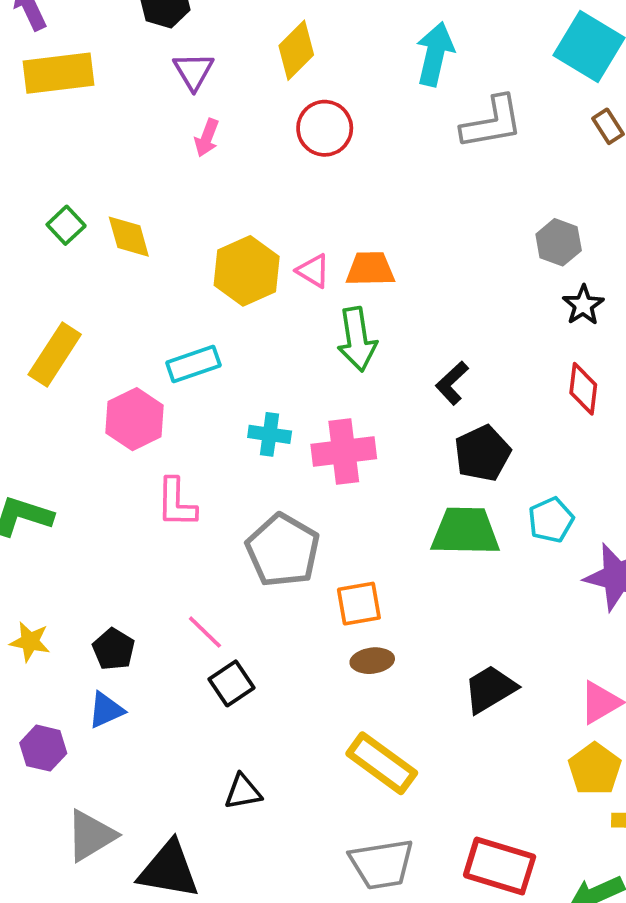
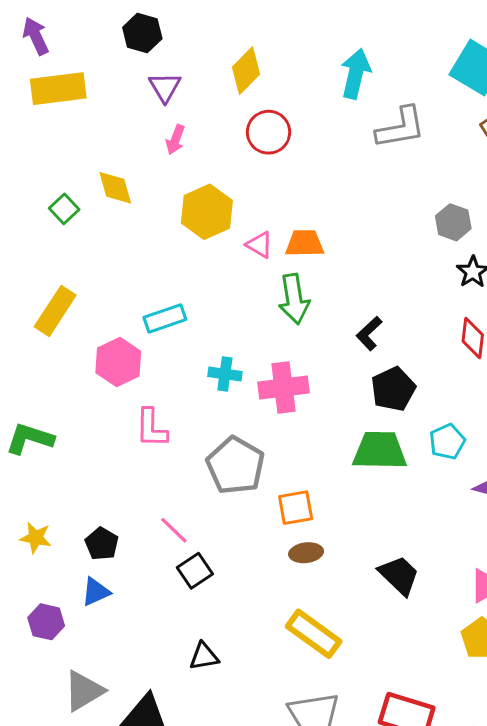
yellow diamond: (129, 237) -> (115, 188), moved
yellow hexagon: (247, 271) -> (207, 212), moved
black trapezoid: (490, 689) -> (399, 575), turned 75

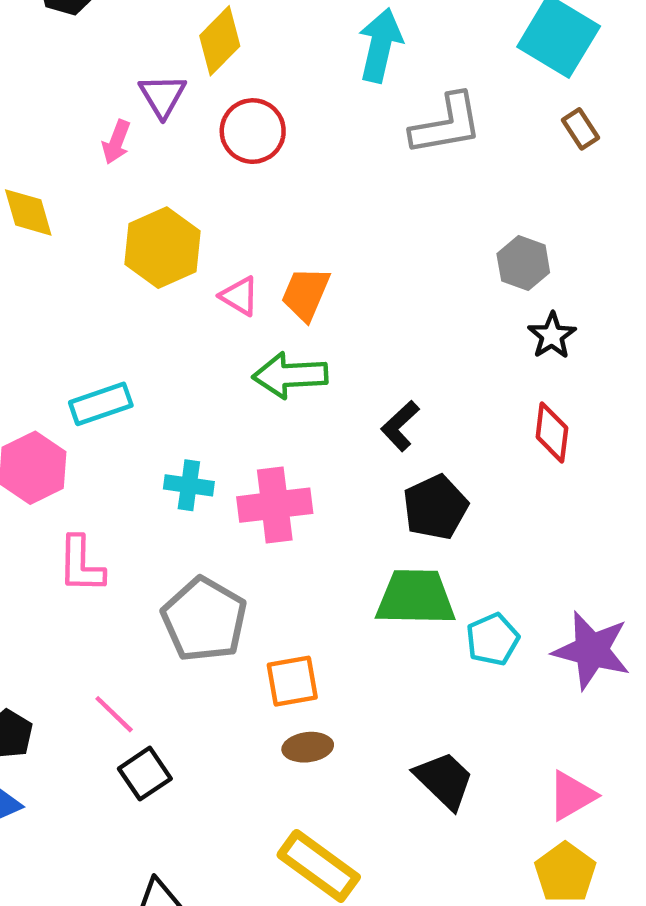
purple triangle: (165, 87) -> (162, 96), moved
orange trapezoid: (305, 243) -> (306, 294), turned -66
green arrow: (294, 299) -> (290, 375), turned 96
cyan pentagon: (447, 442) -> (493, 639), moved

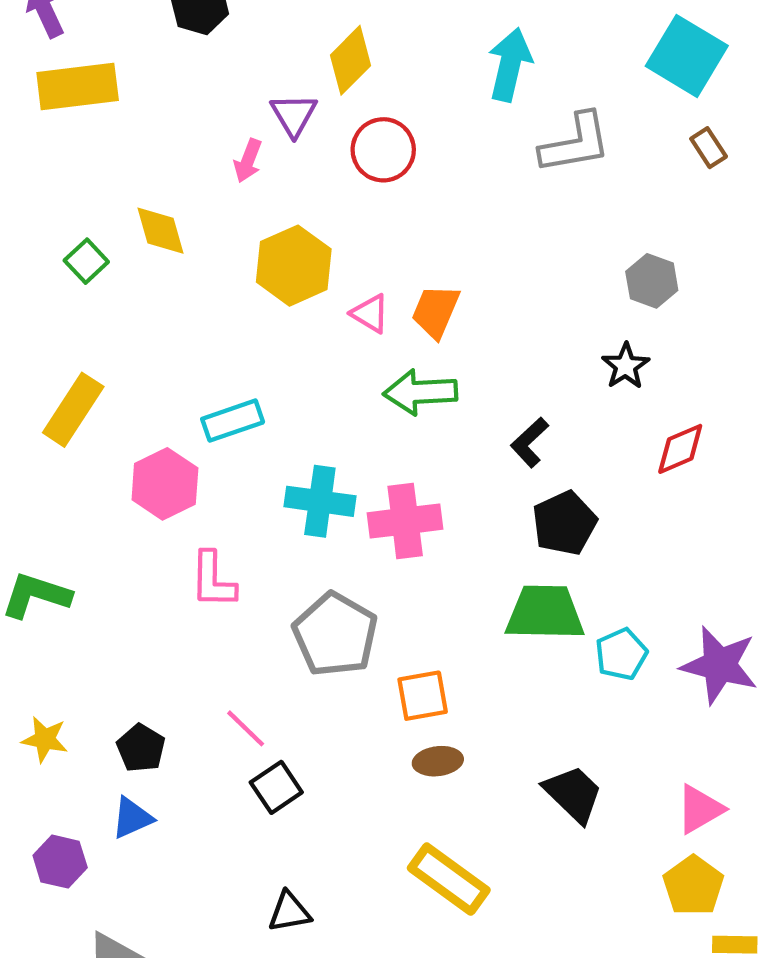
black star: (552, 336) -> (626, 366), moved
red diamond: (552, 432) -> (680, 449), turned 60
cyan cross: (189, 485) -> (320, 501), size x1.4

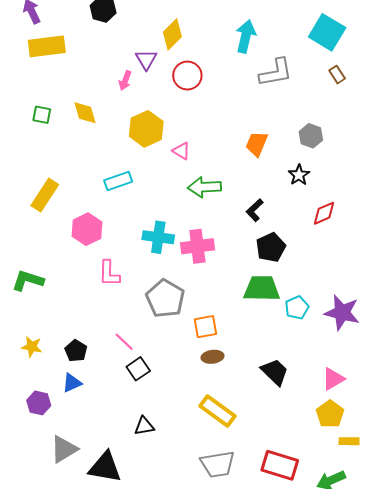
green square: (86, 261) -> (42, 115), moved, turned -36
orange trapezoid: (436, 311) -> (257, 144), moved
cyan rectangle: (233, 421) -> (118, 181), moved

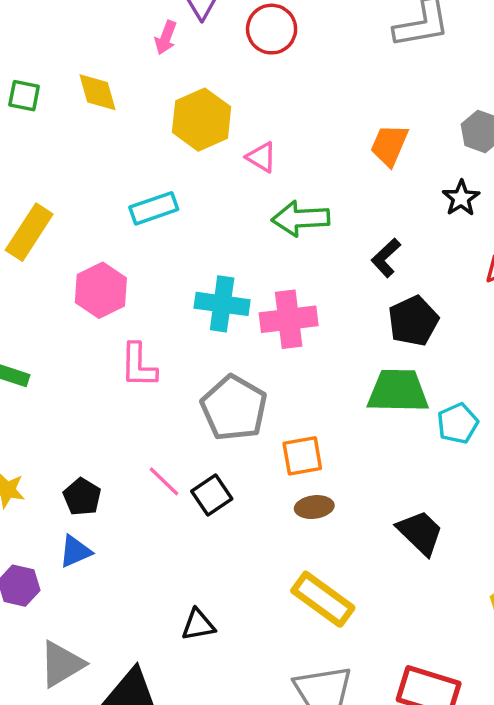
black square: (138, 369) -> (212, 495), moved

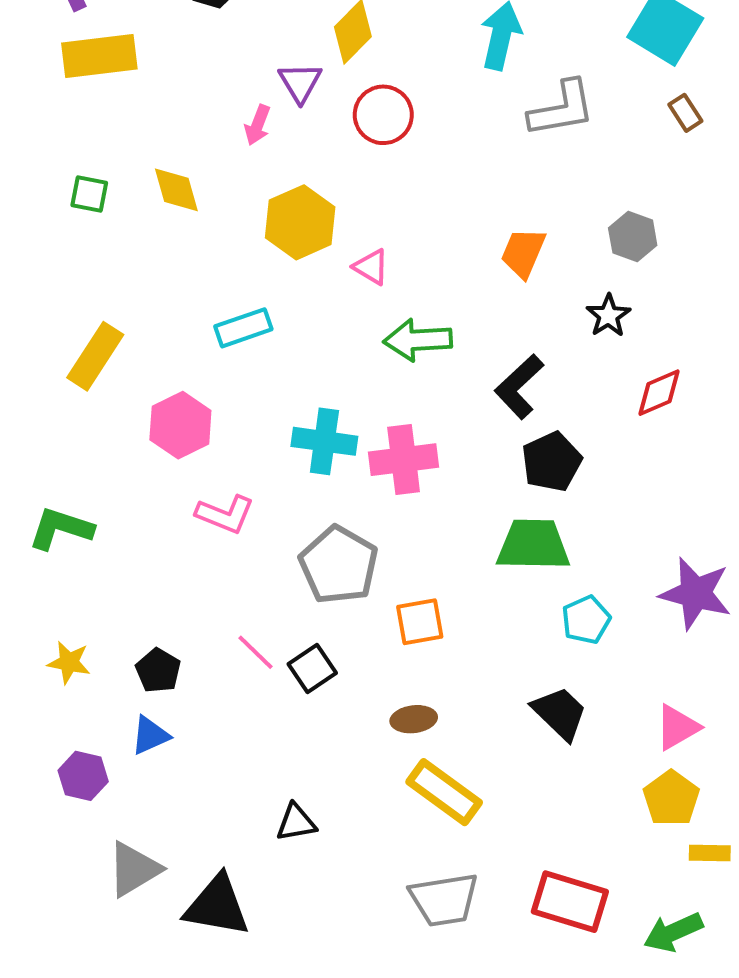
black L-shape: (386, 258) -> (519, 387), size x1.4
pink L-shape: (138, 365) -> (225, 514), turned -69
cyan pentagon: (458, 423) -> (586, 620), moved
brown ellipse: (314, 507) -> (414, 719), moved

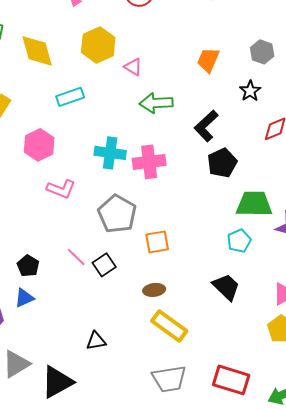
yellow diamond: (176, 190) -> (37, 51), moved, size x1.4
green trapezoid: (533, 545) -> (254, 204), moved
black triangle: (217, 906) -> (57, 382), turned -39

